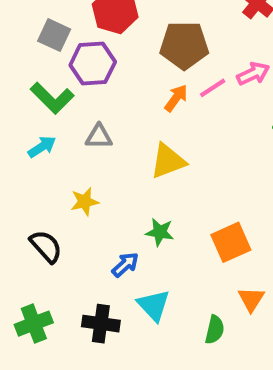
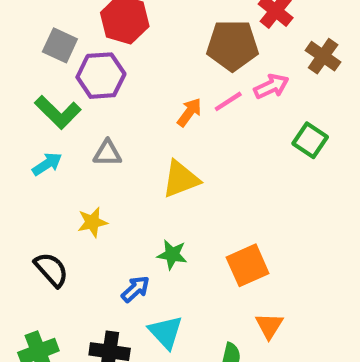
brown pentagon: (184, 45) -> (232, 45), moved

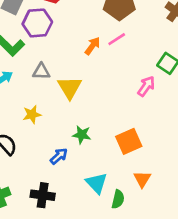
pink arrow: (271, 86) -> (146, 86), moved, turned -30
yellow triangle: (181, 179) -> (70, 88), moved, turned -40
cyan triangle: (166, 332) -> (96, 183), moved

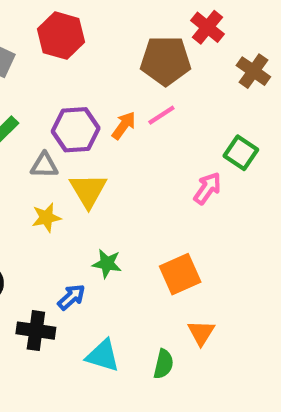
purple hexagon: (37, 23) -> (76, 130), moved
yellow star: (32, 114) -> (46, 218), moved
cyan triangle: (96, 183) -> (103, 356), moved, turned -30
black cross: (43, 195) -> (36, 331), moved

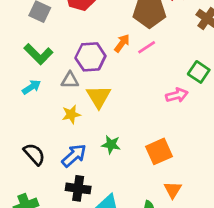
orange arrow: (124, 126) -> (122, 43), moved
pink arrow: (207, 188) -> (177, 95), turned 40
blue arrow: (71, 297) -> (74, 156), moved, size x1.4
black cross: (36, 331) -> (78, 188), moved

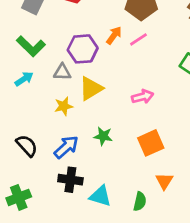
pink arrow: (177, 95) -> (143, 97), moved
yellow triangle: (99, 97) -> (91, 88), turned 30

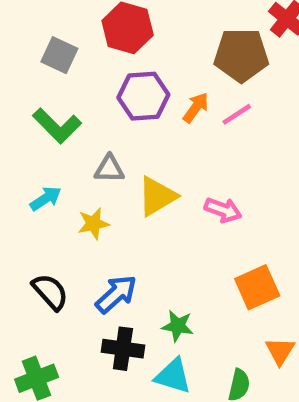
purple hexagon: (83, 49) -> (143, 96), moved
cyan arrow: (24, 79) -> (46, 198), moved
pink arrow: (143, 97) -> (223, 210), moved, turned 35
yellow star: (64, 106) -> (93, 224), moved
green star: (103, 136) -> (178, 326), moved

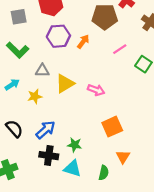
gray square: (59, 55) -> (19, 17), turned -35
pink line: (237, 114) -> (120, 49), moved

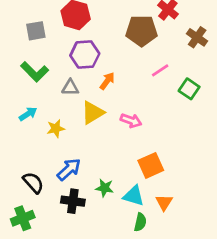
orange arrow: (83, 42) -> (107, 81), moved
gray triangle: (42, 71) -> (70, 88), moved
black semicircle: (14, 129) -> (33, 183), moved
cyan triangle: (72, 168) -> (134, 196), moved

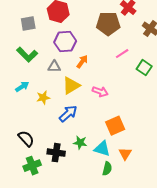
blue arrow: (69, 169) -> (68, 114), moved
green cross: (23, 218) -> (32, 166), moved

